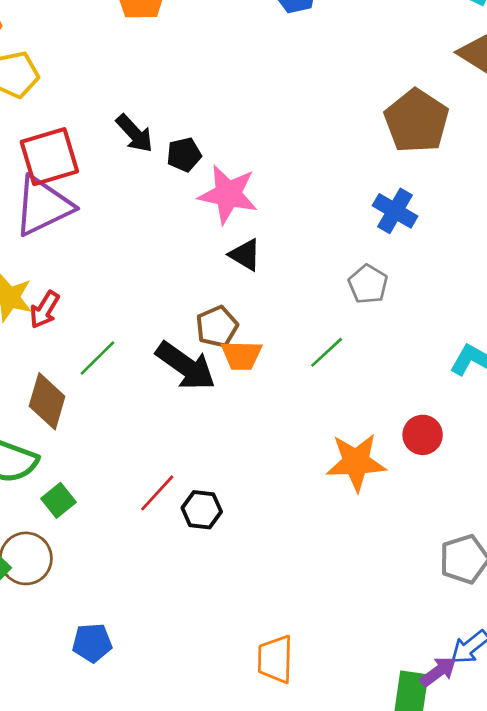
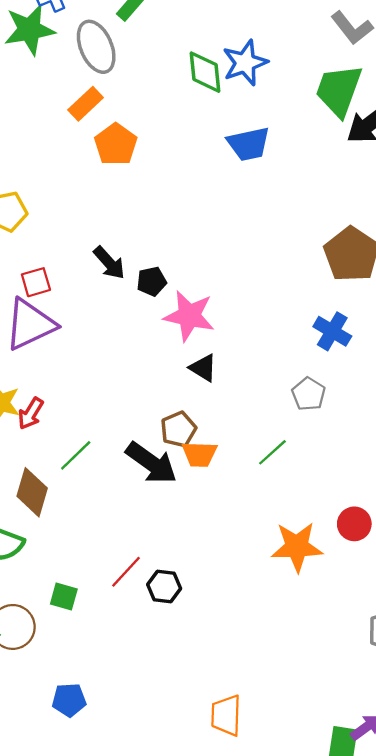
red square: (49, 157) -> (36, 282), size x0.6
green square: (59, 500) -> (64, 597), moved, turned -36

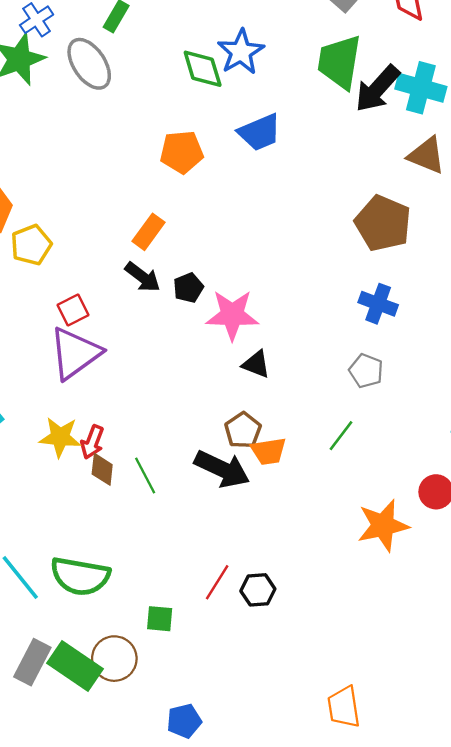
orange rectangle: (86, 104) -> (149, 232), moved
orange pentagon: (116, 144) -> (182, 152), moved, turned -30
green line: (76, 455) -> (145, 476), turned -63
brown diamond: (32, 492) -> (102, 469), moved, size x0.7

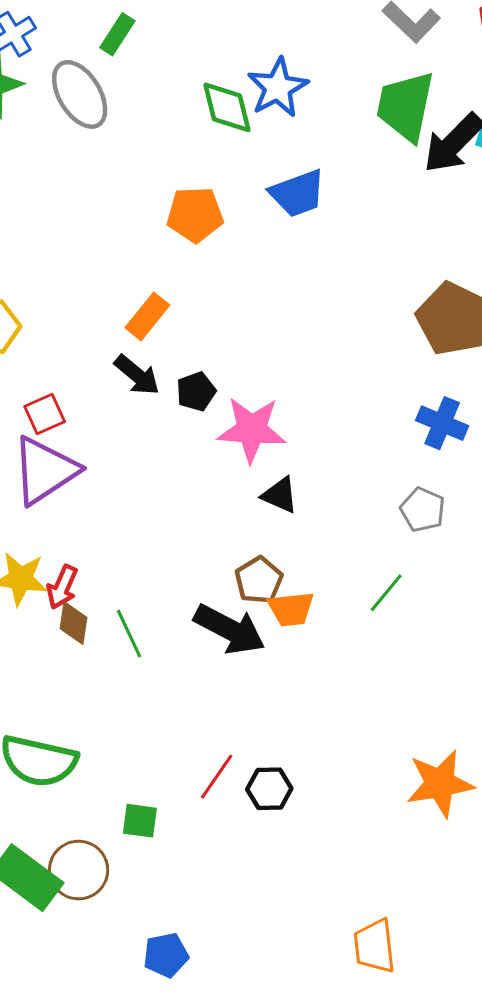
orange star: (383, 525) -> (440, 784), moved

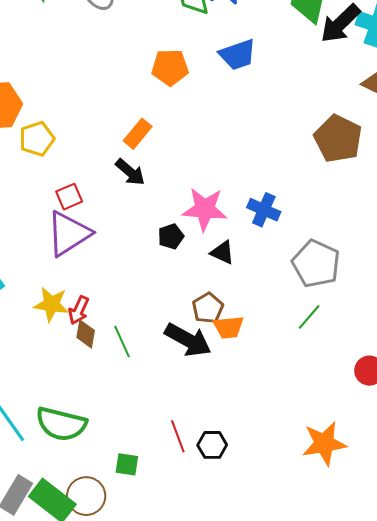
black pentagon: (196, 392) -> (171, 236), moved
blue cross: (442, 423) -> (264, 210), moved
gray pentagon: (423, 510) -> (316, 264), size x1.6
green line: (386, 593) -> (309, 317), moved
red line: (217, 777) -> (178, 436), turned -56

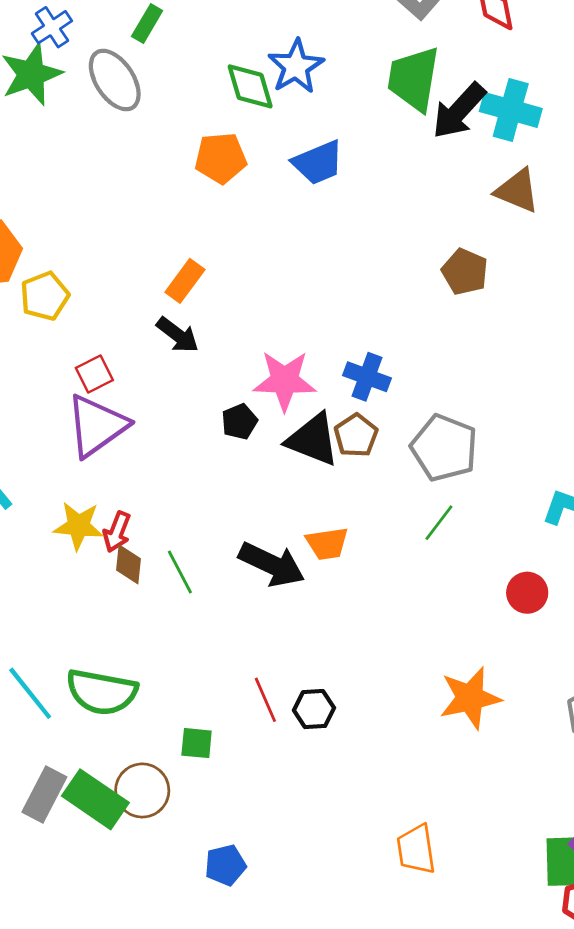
orange pentagon: (170, 67) -> (221, 158), moved
brown pentagon: (338, 139) -> (465, 272), size x0.7
black triangle: (222, 252) -> (313, 440), size x1.6
brown pentagon: (208, 308) -> (356, 435), moved

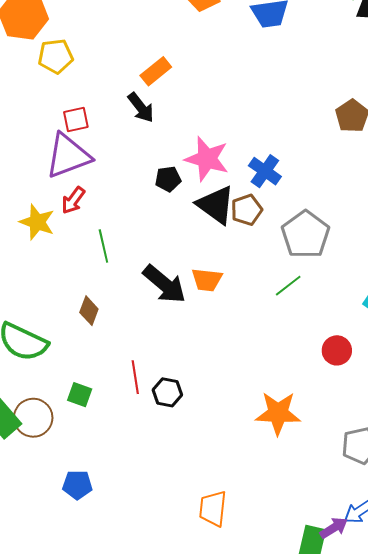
red arrow: (117, 532) -> (73, 200), moved
brown diamond: (129, 564) -> (89, 311), moved
green line: (180, 572) -> (103, 246), moved

